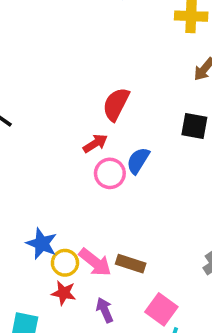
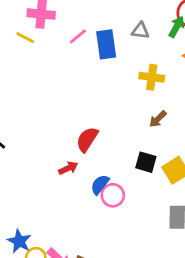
pink circle: (110, 173) -> (113, 195), moved

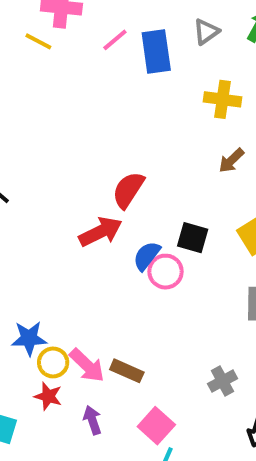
gray triangle: (140, 31) -> (206, 32), turned -42
black square: (146, 162) -> (193, 238), moved
red arrow: (68, 168) -> (101, 232), size x1.5
blue star: (19, 241) -> (29, 338), turned -30

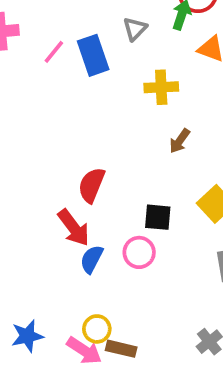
red arrow: (101, 232) -> (74, 228), turned 90
blue semicircle: (147, 256) -> (92, 259), moved
yellow circle: (53, 362) -> (97, 329), moved

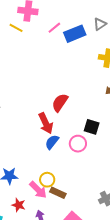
blue rectangle: (93, 55) -> (75, 34), turned 75

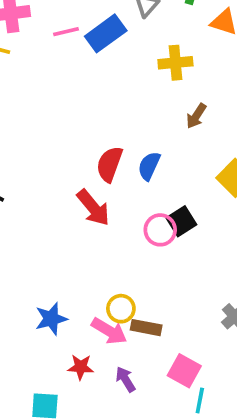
pink line: (54, 28) -> (66, 32), turned 40
black square: (92, 127) -> (181, 221), moved, turned -35
blue semicircle: (52, 142) -> (149, 166), moved

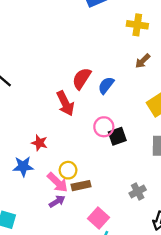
black square: (181, 221) -> (117, 136), moved
brown rectangle: (146, 328) -> (81, 186), turned -36
red star: (81, 367) -> (39, 143), moved
purple arrow: (125, 379) -> (57, 201), moved, turned 77

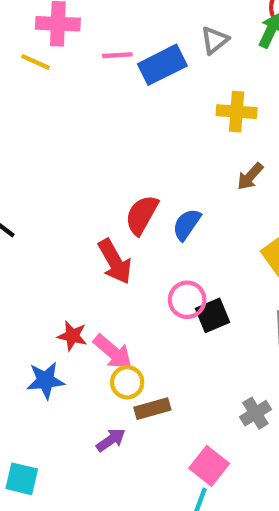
pink arrow: (57, 182) -> (113, 352), moved
pink square: (99, 218) -> (209, 466), moved

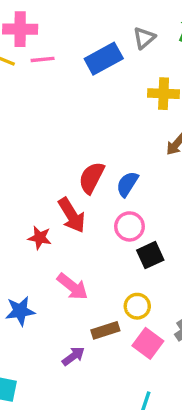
pink line: (117, 55) -> (43, 59), moved
pink circle: (187, 300) -> (129, 226), moved
red star: (72, 336) -> (40, 238), moved
yellow circle: (127, 382) -> (137, 306), moved
pink square: (209, 466) -> (148, 343), moved

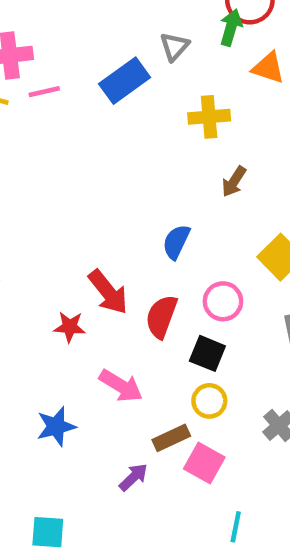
red semicircle: (92, 178) -> (161, 317), moved
pink circle: (129, 226) -> (223, 301), moved
black square: (150, 255) -> (207, 353), moved, turned -36
pink square: (148, 343) -> (204, 463), moved

